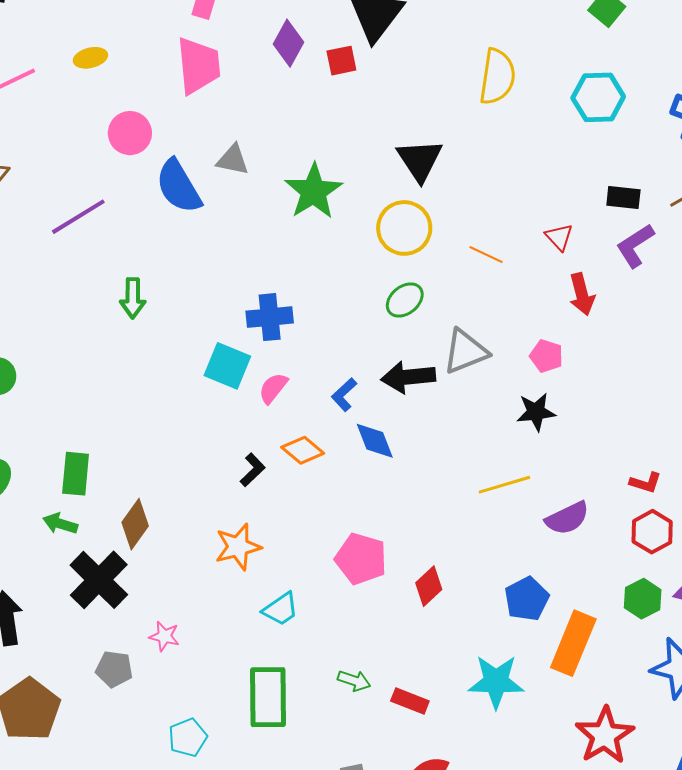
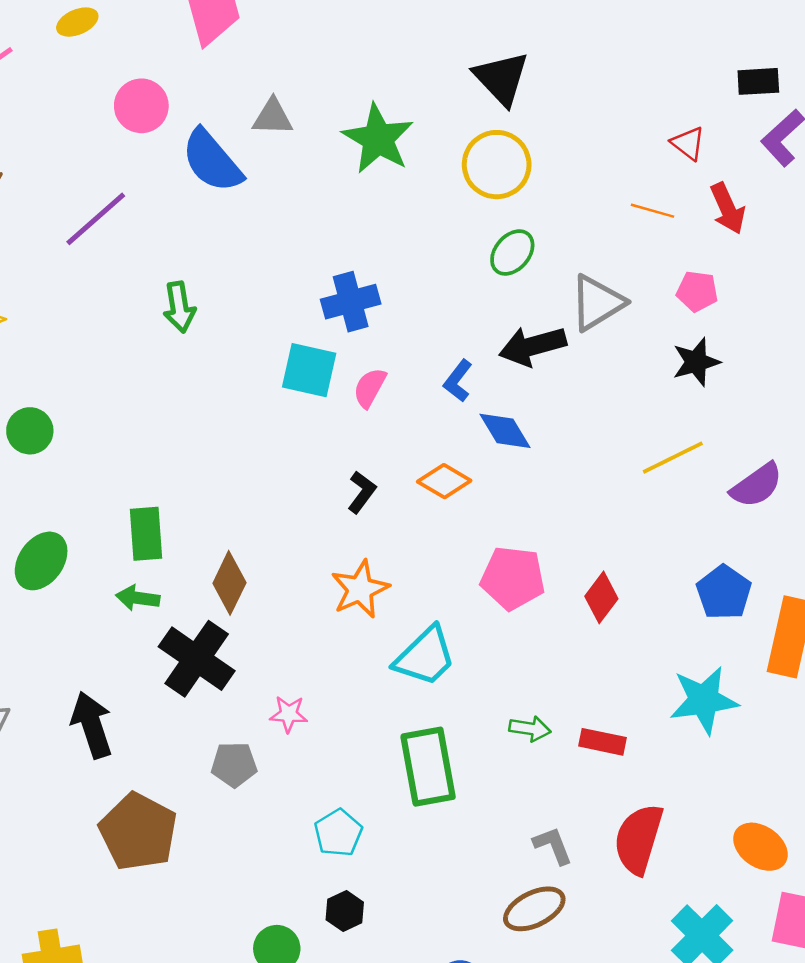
orange line: (486, 255) -> (653, 211), moved
orange diamond: (303, 450) -> (444, 481), moved
cyan trapezoid: (281, 609) -> (425, 656), size x1.4

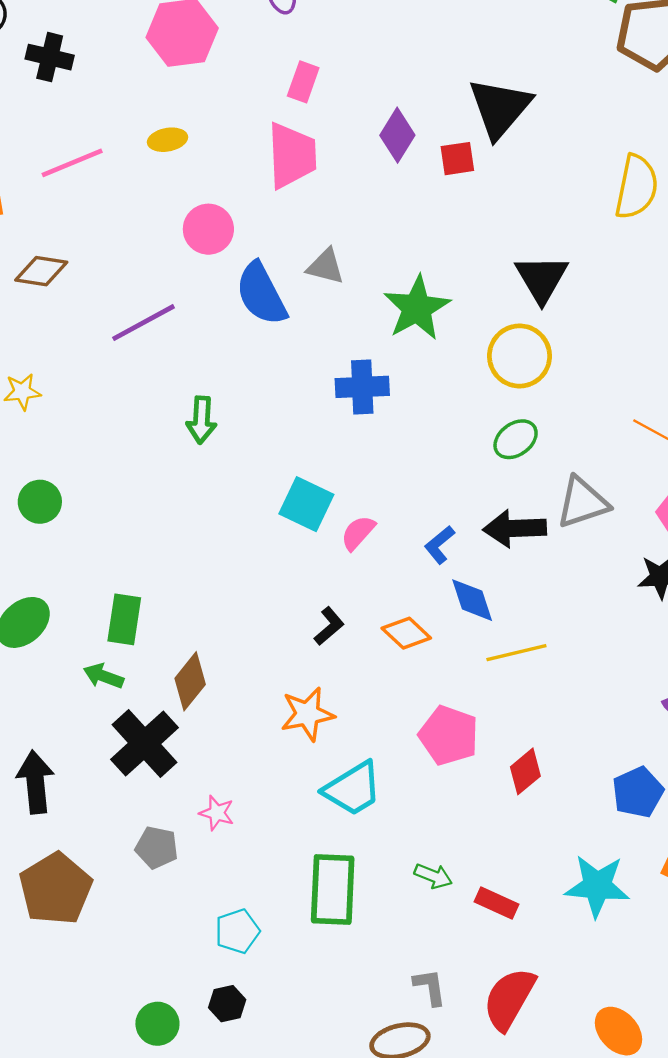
blue cross: (351, 302) -> (362, 387), moved
yellow line: (673, 458) -> (516, 653), moved

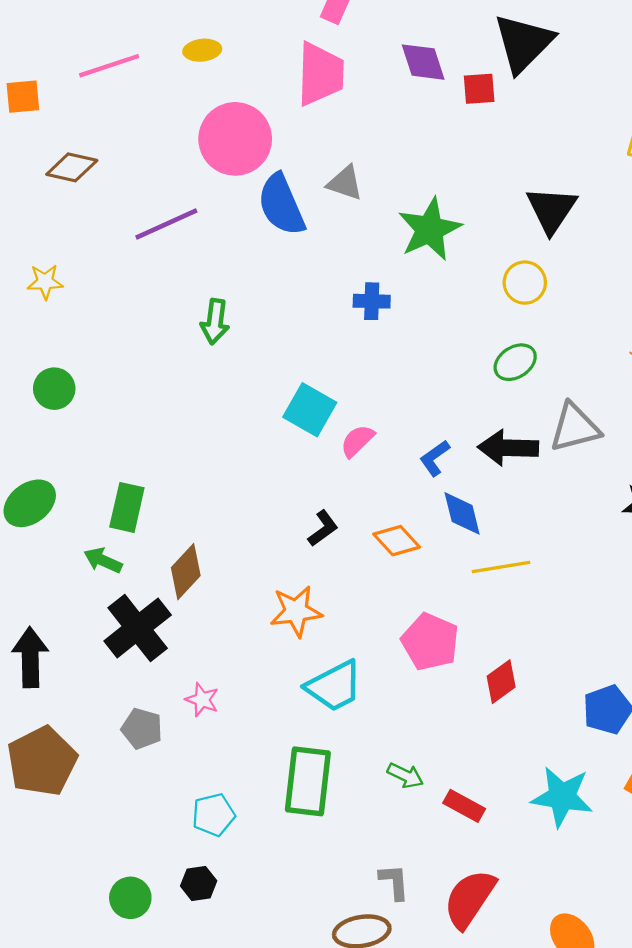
purple diamond: (397, 135) -> (423, 62), turned -54
pink circle: (208, 229) -> (235, 139), size x1.5
yellow circle: (519, 356) -> (525, 283), size x0.7
blue cross: (362, 387) -> (372, 301), size x0.7

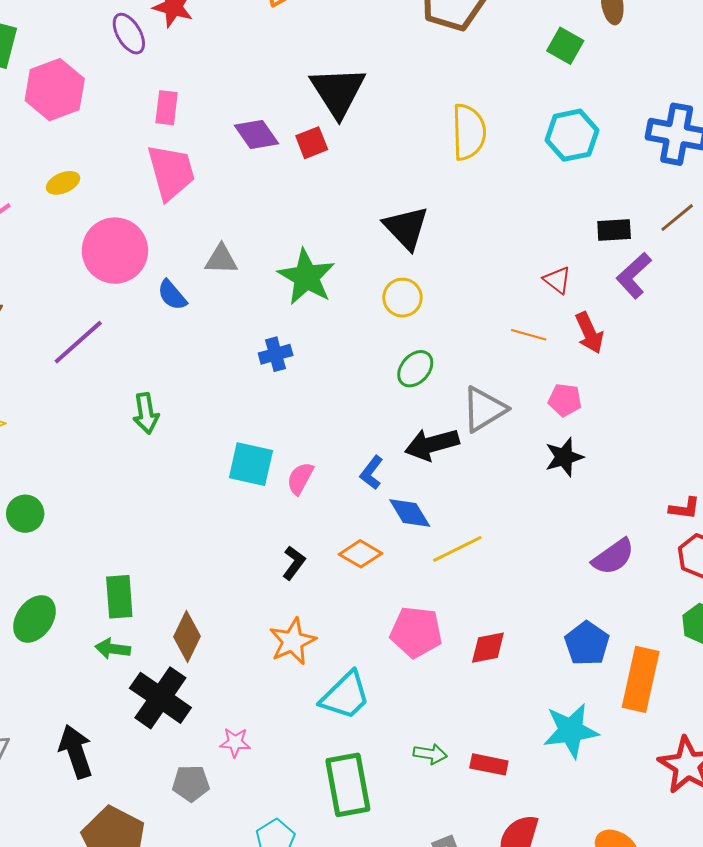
blue semicircle: (281, 205) -> (172, 295), size x0.6
red diamond: (501, 682) -> (488, 648), turned 42

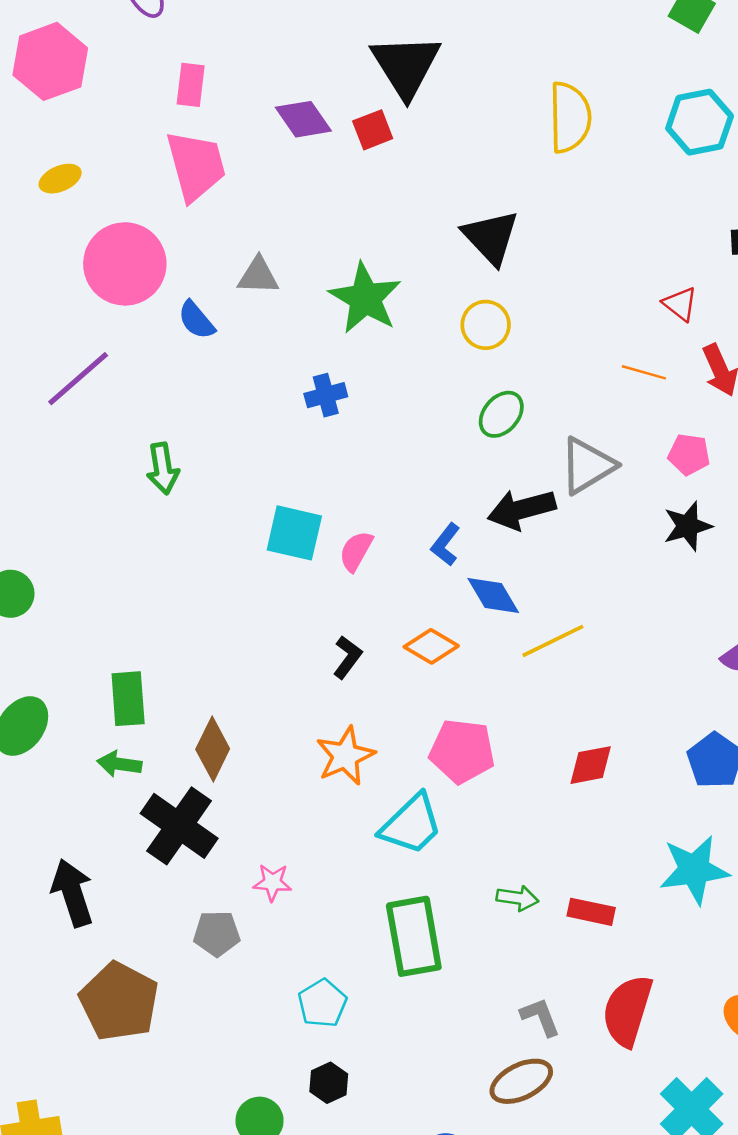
pink pentagon: (416, 632) -> (462, 751), moved

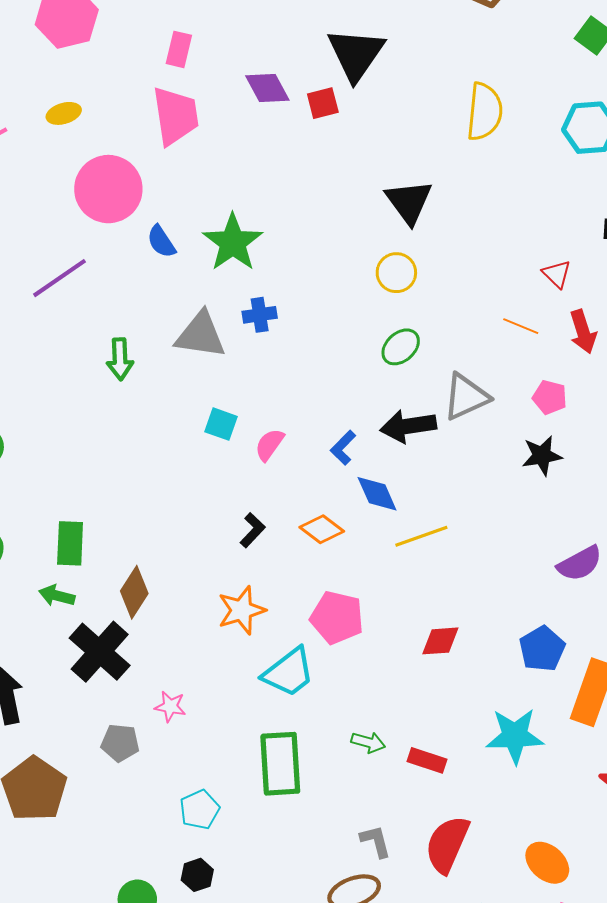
gray triangle: (258, 276) -> (201, 335), moved, size x1.5
green star: (365, 298) -> (233, 243), moved
cyan square: (294, 533) -> (221, 424), size x0.7

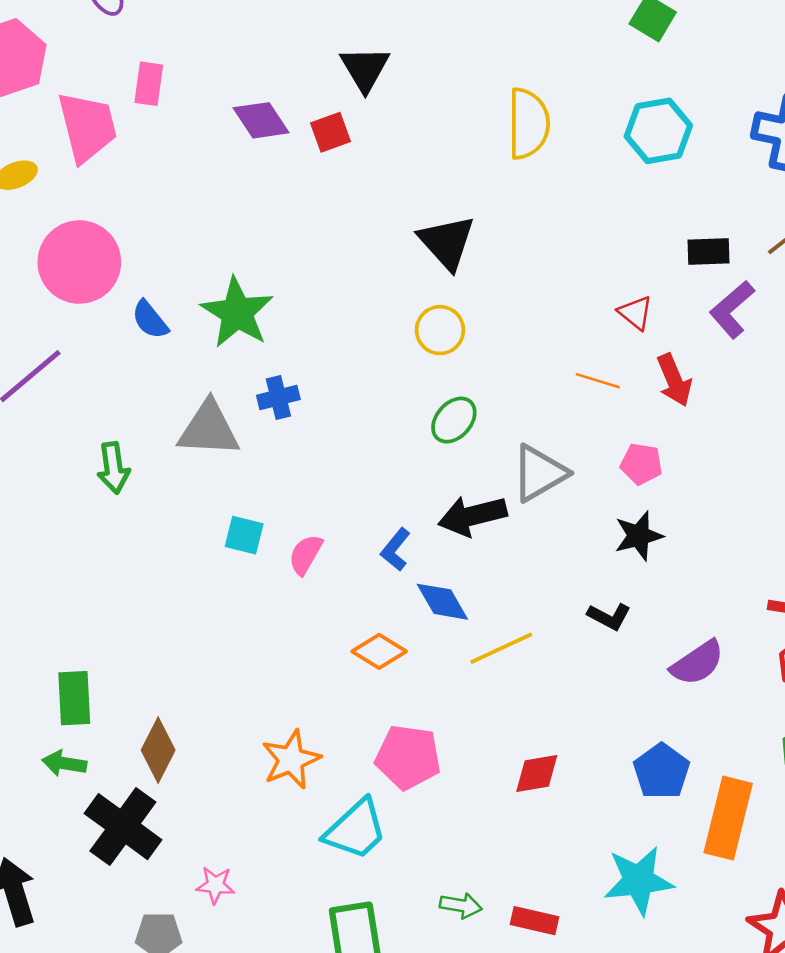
black triangle: (356, 54) -> (365, 69), size x0.7
pink trapezoid: (175, 116) -> (87, 127), moved
black L-shape: (253, 530) -> (609, 617), moved, turned 80

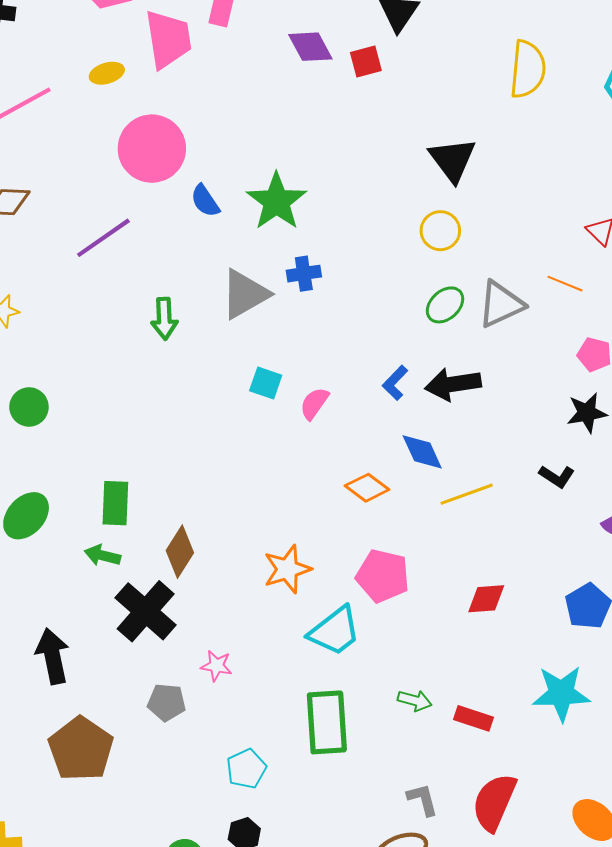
gray triangle: (209, 429) -> (245, 294), turned -38
gray triangle: (539, 473) -> (501, 304), moved
blue L-shape: (395, 550) -> (395, 383), moved

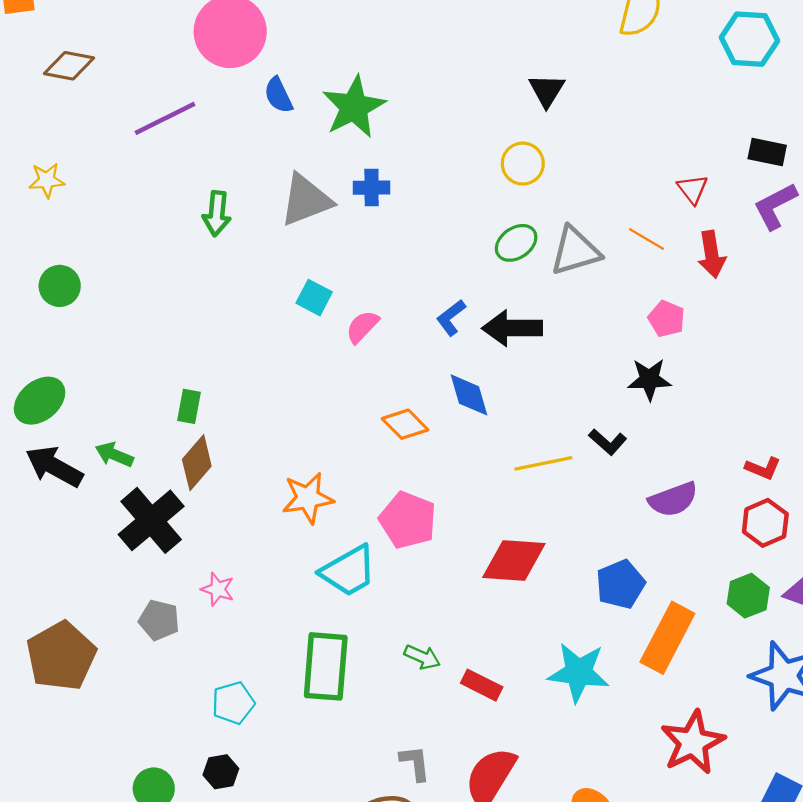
black triangle: (452, 160) -> (547, 90), size x0.7
yellow line: (467, 494) -> (543, 463), moved
green rectangle: (115, 503) -> (189, 406), moved, size x0.7
red diamond: (486, 599) -> (514, 560), size x1.5
black arrow: (53, 656) -> (54, 467), moved, turned -58

